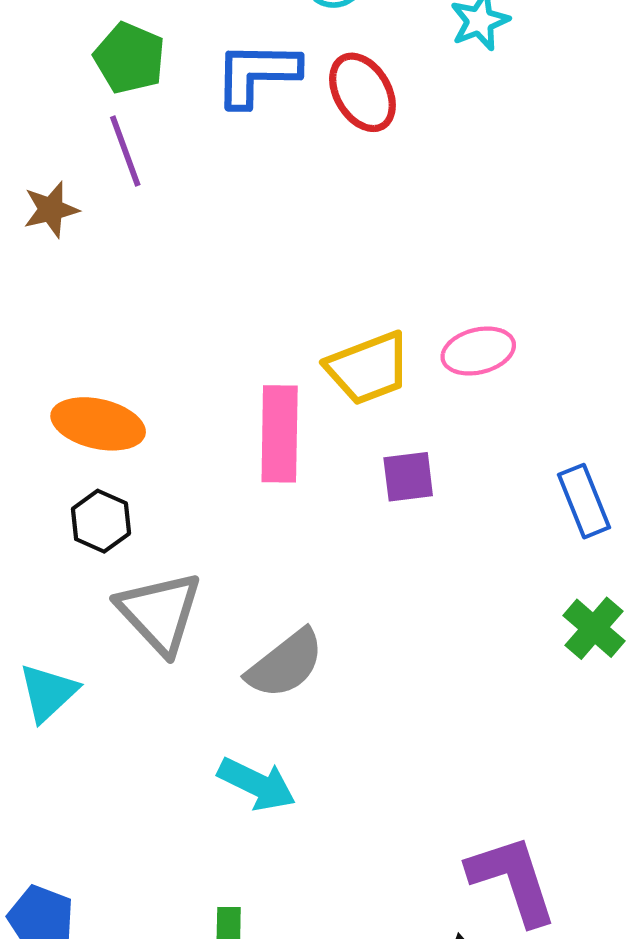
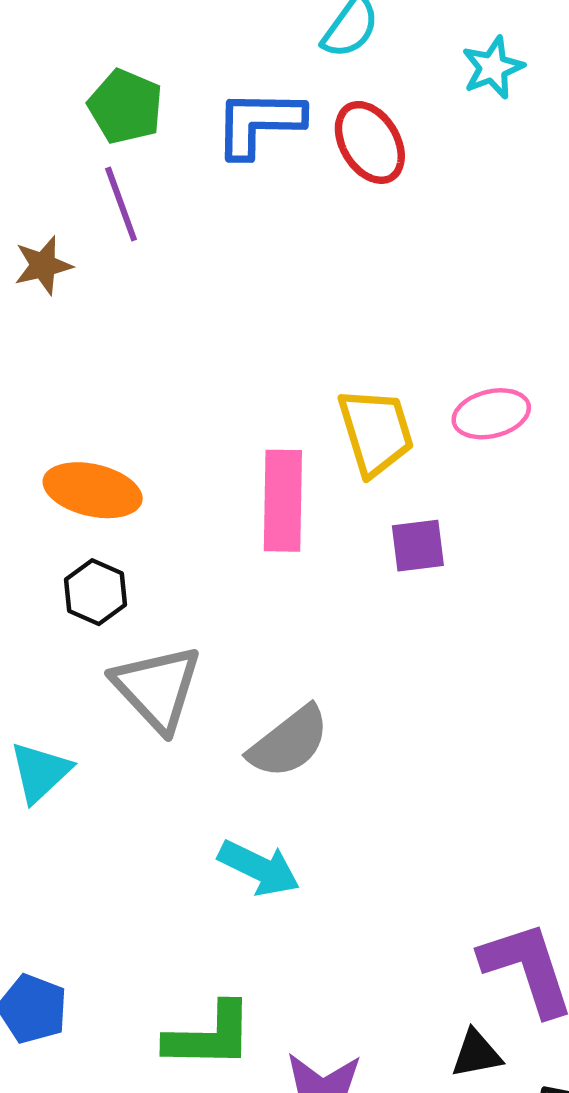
yellow trapezoid: (368, 368) -> (376, 432), turned -86

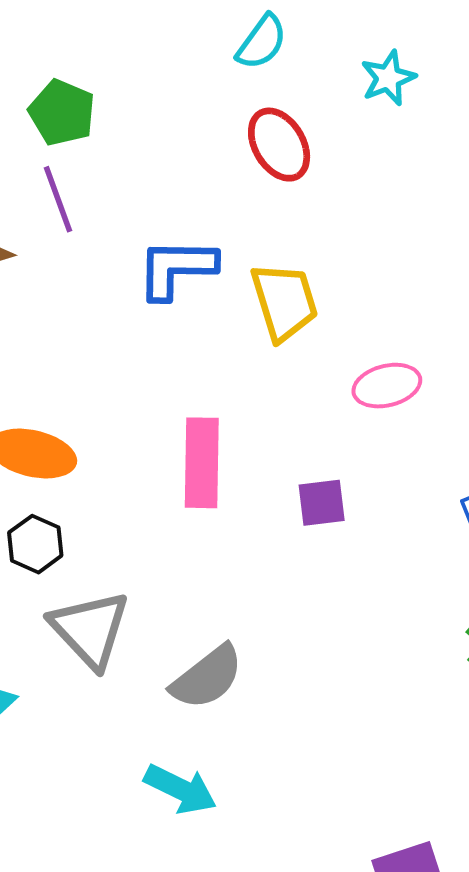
blue L-shape: (259, 123) -> (176, 268), moved
yellow trapezoid: (376, 432) -> (284, 302), moved

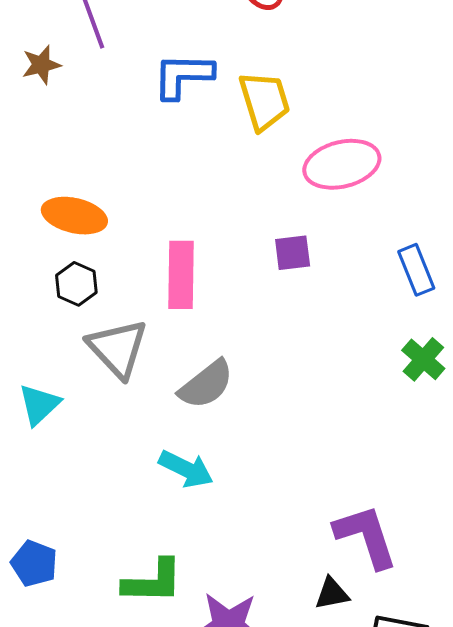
pink ellipse: (387, 386) -> (342, 164), size x1.5
pink rectangle: (202, 463) -> (181, 275), moved

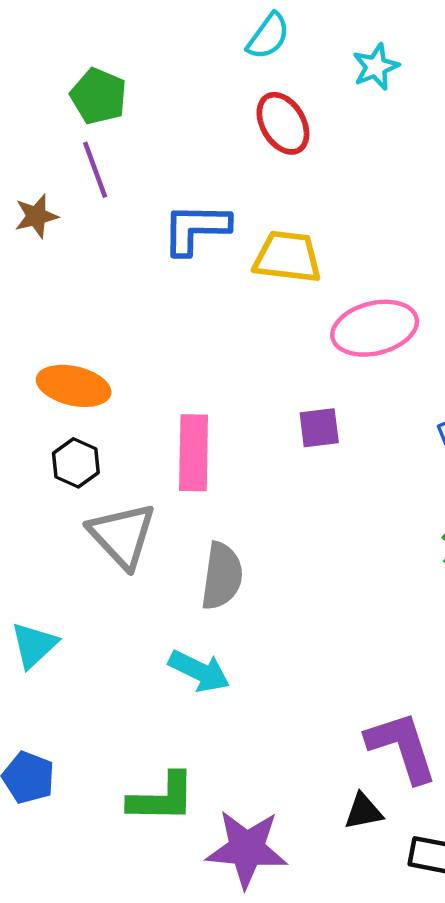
yellow trapezoid: (264, 101) -> (287, 257), turned -66
gray semicircle: (206, 384) -> (222, 576), turned -44
cyan triangle: (39, 405) -> (34, 645), moved

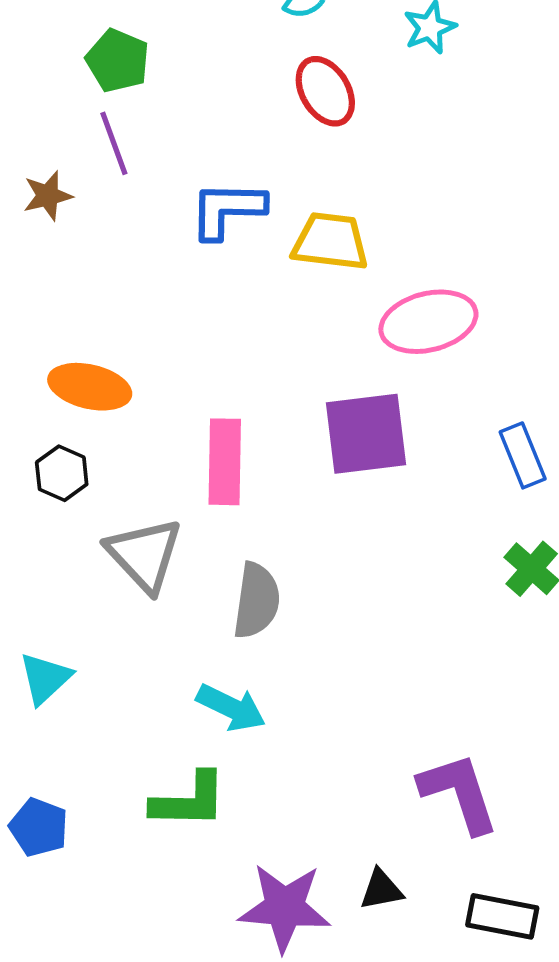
purple square: (319, 428) -> (366, 434), size x1.8
black hexagon: (76, 463) -> (62, 473), moved
green L-shape: (162, 798) -> (189, 801), moved
black triangle: (363, 811) -> (381, 890), moved

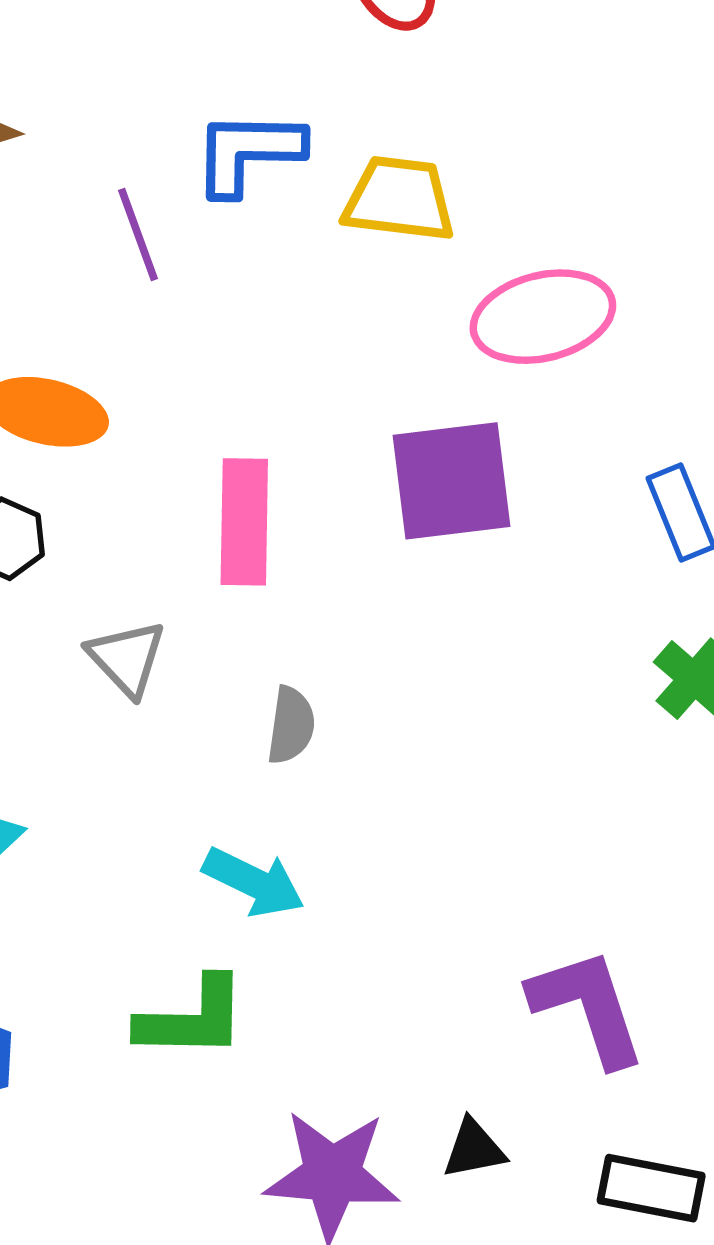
purple line: (114, 143) -> (138, 235), moved
gray triangle: (144, 555) -> (127, 658), size x0.7
gray semicircle: (257, 601) -> (291, 725), size x0.7

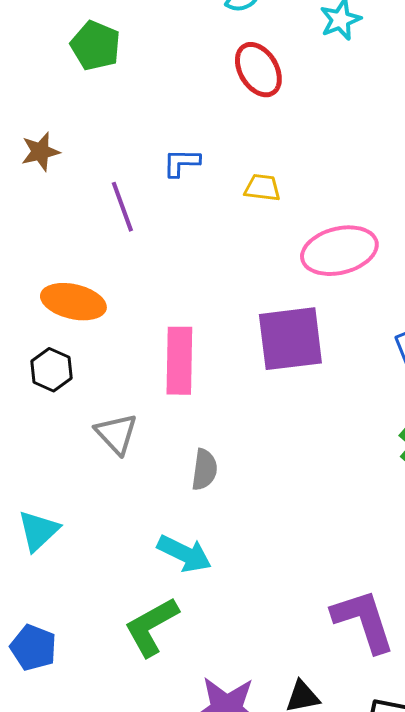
blue L-shape: (248, 152) -> (181, 163), size x0.6
yellow trapezoid: (399, 199) -> (262, 188), size x0.6
green L-shape: (192, 1018) -> (151, 627), turned 150

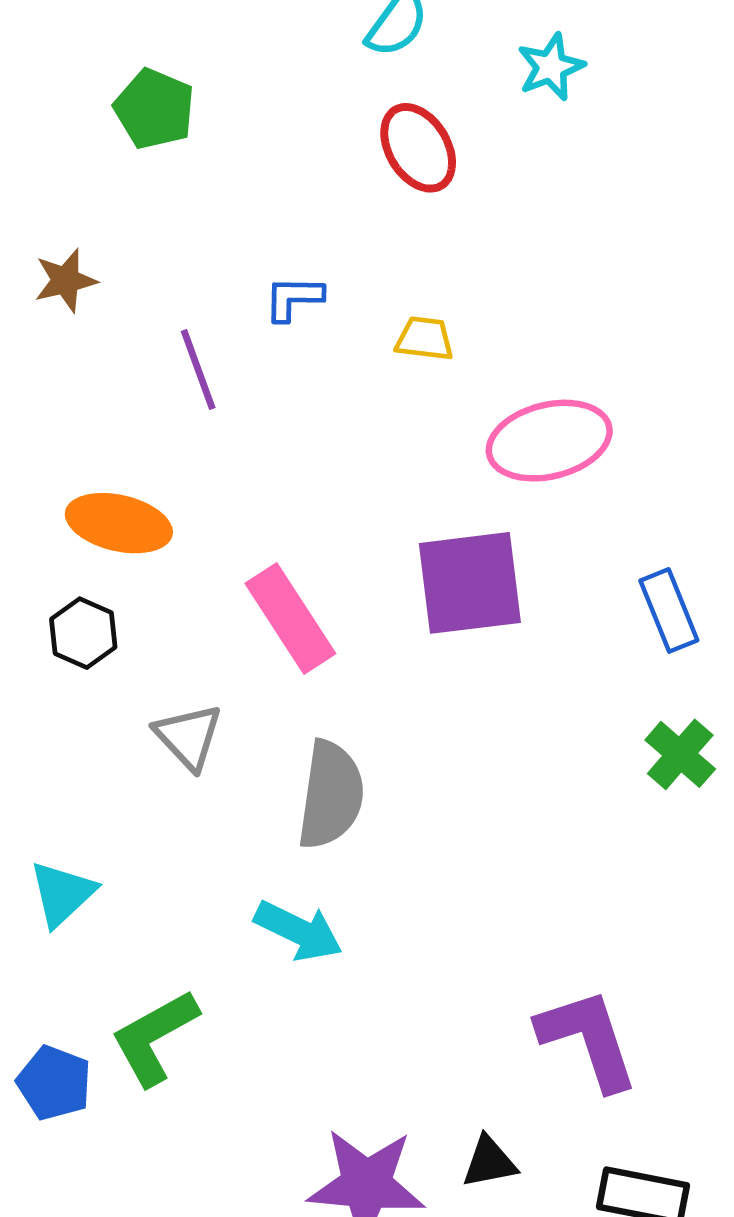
pink rectangle: (179, 361) -> (290, 619), turned -34
gray semicircle: (204, 470) -> (331, 795), size x1.6
green L-shape: (151, 627) -> (154, 1038), moved

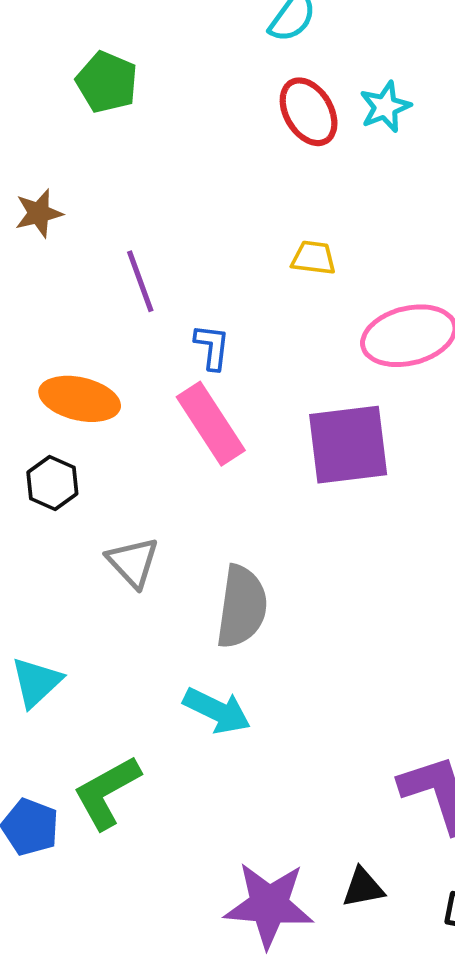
cyan star: (551, 67) -> (385, 107), moved
blue L-shape: (294, 298) -> (212, 347), moved, turned 96
pink rectangle: (290, 619) -> (211, 424), moved

